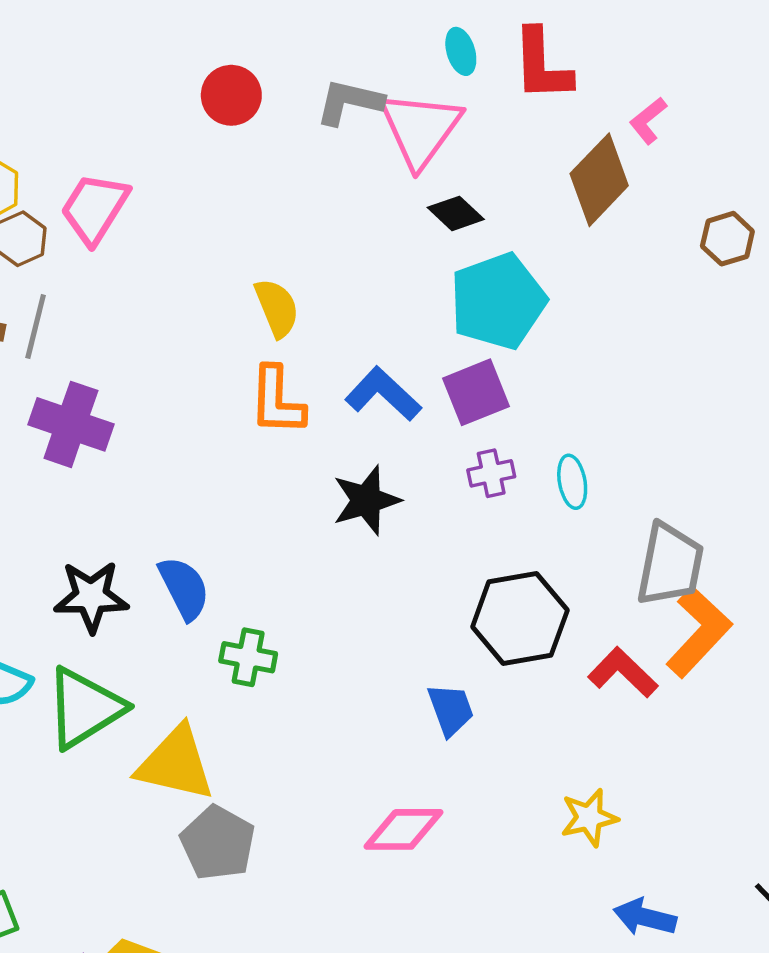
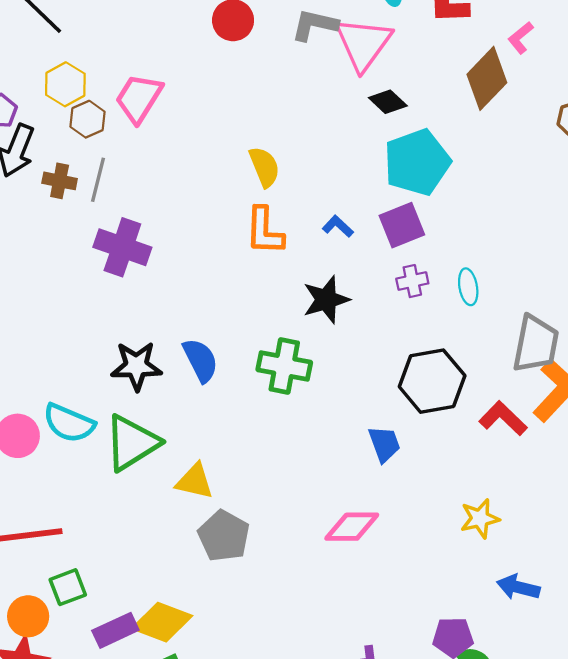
blue L-shape: (383, 394) -> (338, 226), size x0.6
green cross: (248, 657) -> (284, 366), moved, size x1.4
yellow triangle: (176, 764) -> (195, 481), size x0.7

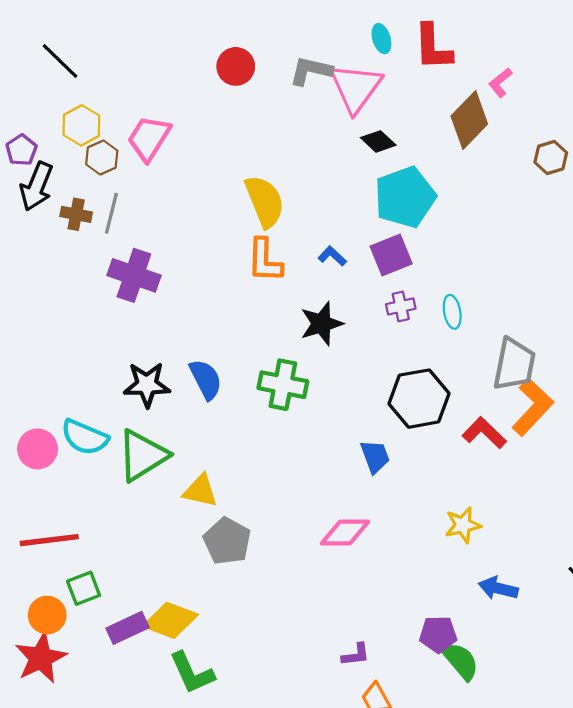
yellow semicircle: (264, 167) -> (265, 201), size x1.4

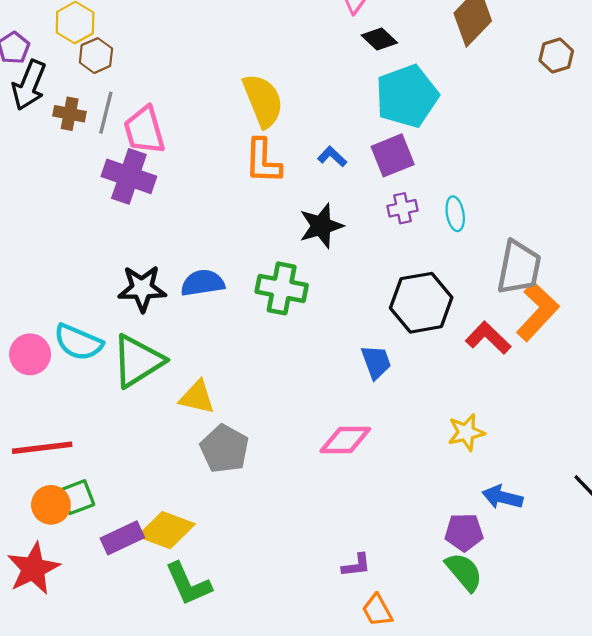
pink trapezoid: (149, 138) -> (144, 130), moved, turned -48
blue semicircle: (206, 379) -> (203, 283), turned -72
orange circle: (47, 615) -> (51, 505), moved
purple pentagon: (438, 634) -> (464, 532), moved

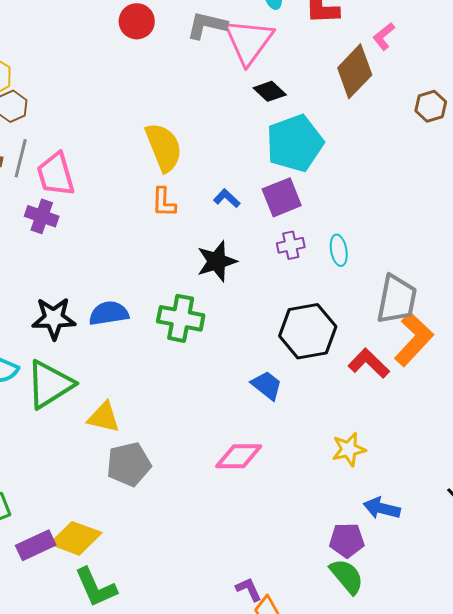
orange L-shape: (263, 161) -> (164, 202), size x0.7
purple cross: (129, 176) -> (42, 216), size x0.7
blue trapezoid: (376, 362) -> (267, 385), turned -32
gray pentagon: (224, 449) -> (129, 464), turned 30
purple L-shape: (356, 565) -> (249, 589), moved, turned -108

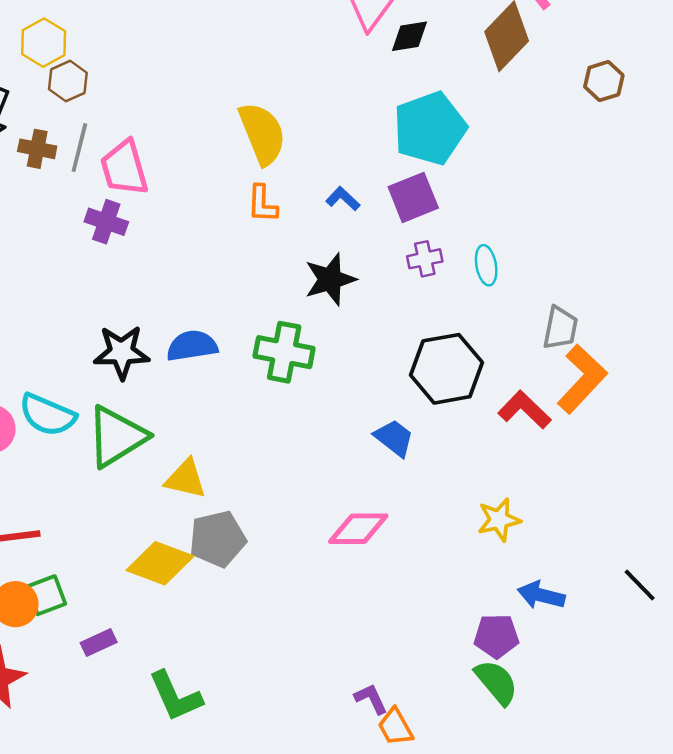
black diamond: (270, 91) -> (409, 36), moved, turned -52
gray trapezoid: (397, 299) -> (560, 328), size x0.7
yellow diamond: (76, 538) -> (160, 563), moved
purple rectangle: (36, 545) -> (99, 643), size x0.7

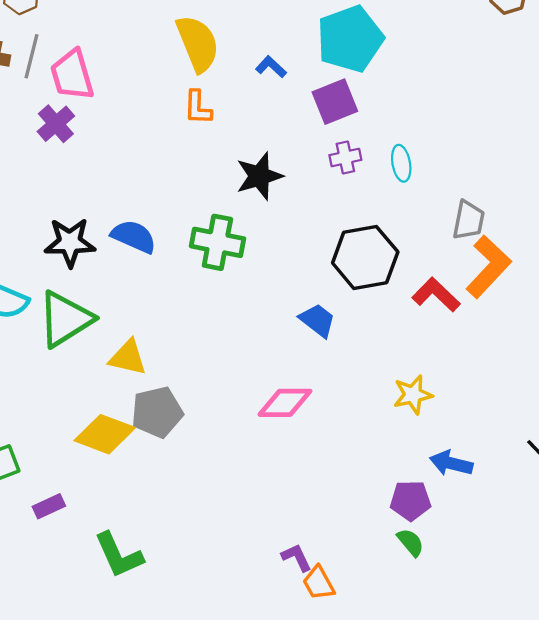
blue L-shape: (343, 199) -> (271, 67), moved
purple cross: (106, 222) -> (56, 124), turned 30
blue semicircle: (192, 346) -> (134, 237), turned 33
green semicircle: (496, 682) -> (411, 542), size x0.7

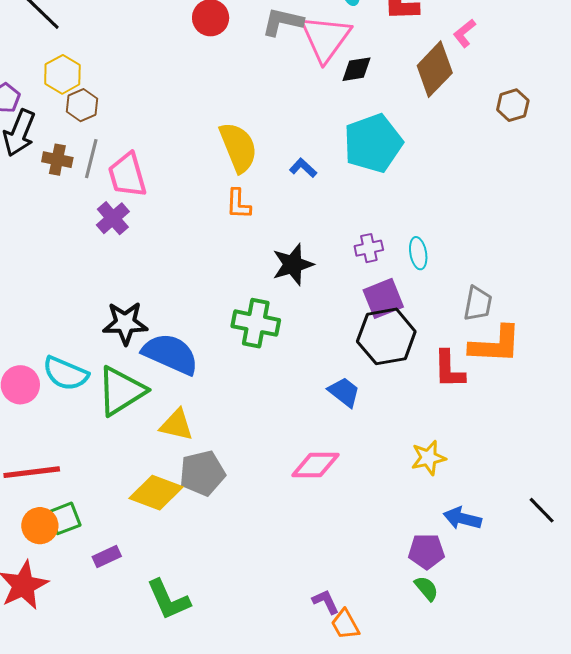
purple square: (335, 102) -> (383, 298), moved
blue semicircle: (134, 237) -> (170, 354), moved, size x1.4
orange L-shape: (488, 267) -> (495, 345), turned 50
red L-shape: (436, 295) -> (449, 369), turned -135

